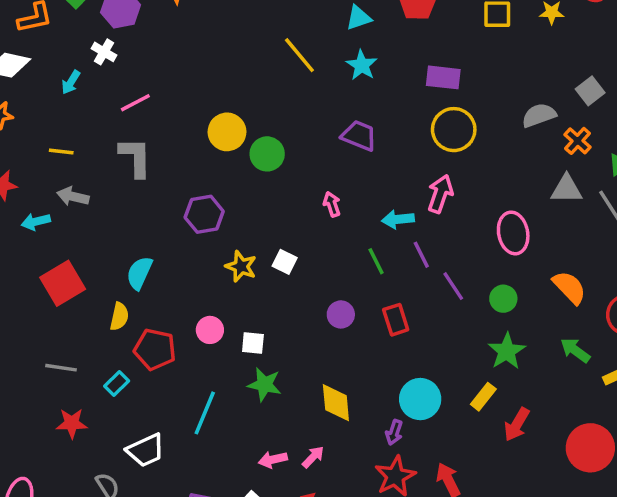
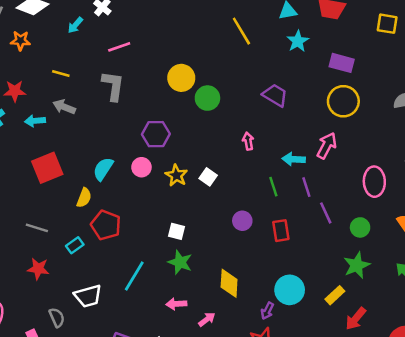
cyan star: (362, 65) -> (298, 41), moved
pink circle: (210, 330) -> (141, 167), moved
pink arrow: (273, 460) -> (176, 304), moved

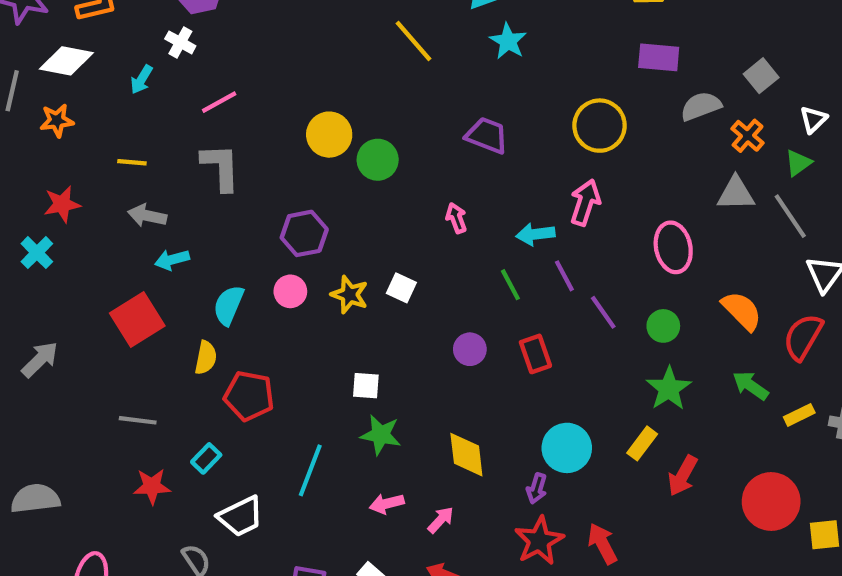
purple rectangle: (342, 63) -> (659, 57), moved
cyan arrow: (35, 121) -> (172, 260), moved
cyan rectangle: (75, 245) -> (206, 458), moved

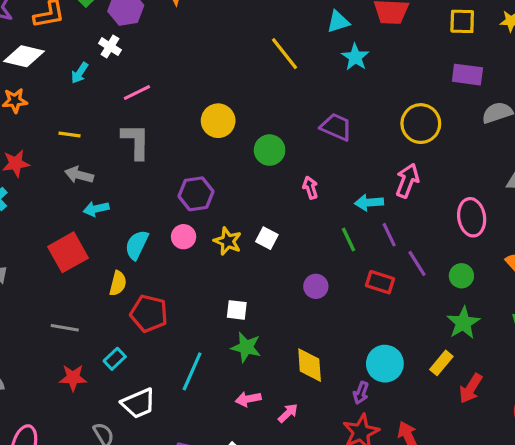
green circle: (378, 160) -> (270, 150), moved
red rectangle: (535, 354) -> (380, 282), moved, turned -56

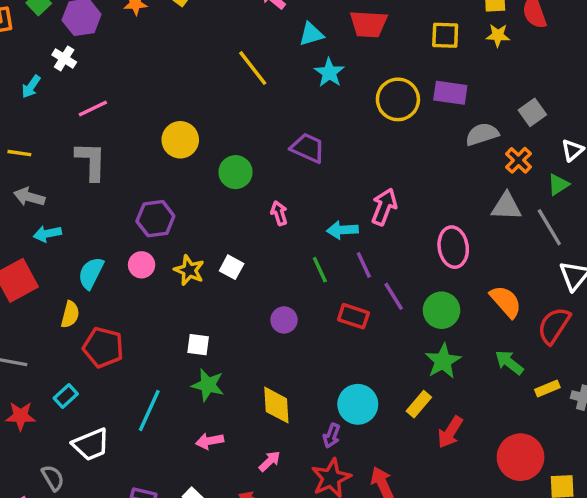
yellow circle: (421, 124) -> (398, 99), moved
green circle: (461, 276) -> (441, 310), size x1.4
pink arrow: (288, 413) -> (270, 461), moved

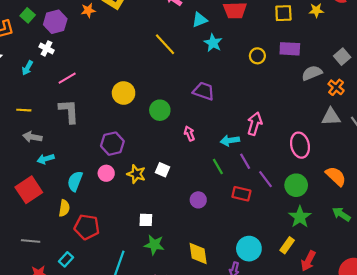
yellow circle: (398, 99) -> (257, 56), size x0.6

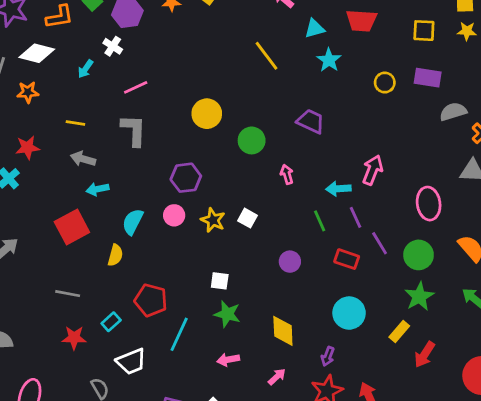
red pentagon: (87, 227) -> (151, 300), moved
cyan circle: (249, 249) -> (349, 313), moved

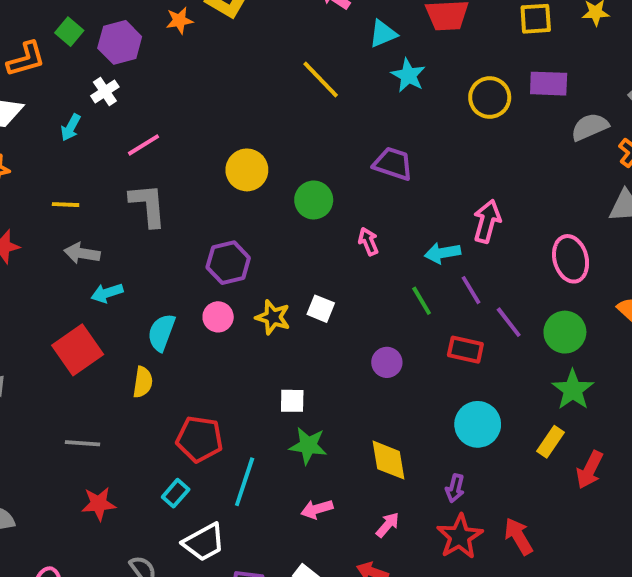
white cross: (113, 46) -> (105, 91), turned 30
yellow circle: (385, 83) -> (490, 97), size x1.4
cyan rectangle: (111, 322) -> (176, 493), moved
white trapezoid: (131, 362) -> (204, 542), moved

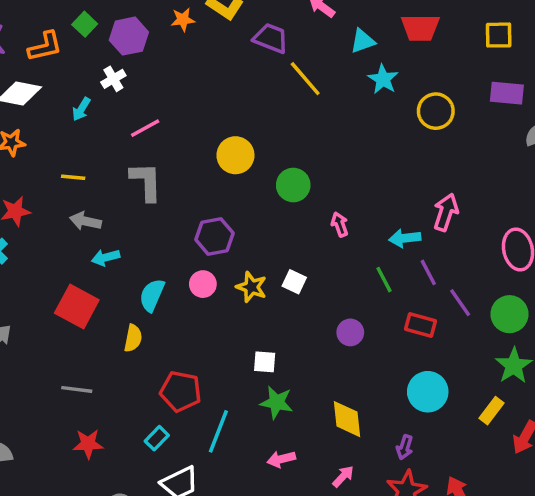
yellow circle: (490, 97) -> (436, 111), moved
purple trapezoid: (393, 164) -> (271, 38), moved
red square: (78, 350) -> (77, 307), turned -30

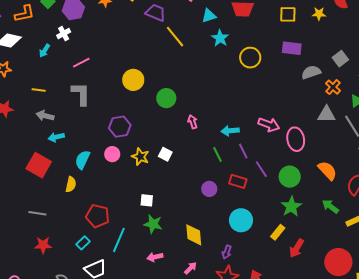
pink arrow: (446, 212) -> (269, 125), moved, turned 90
purple circle: (350, 332) -> (209, 189), moved

